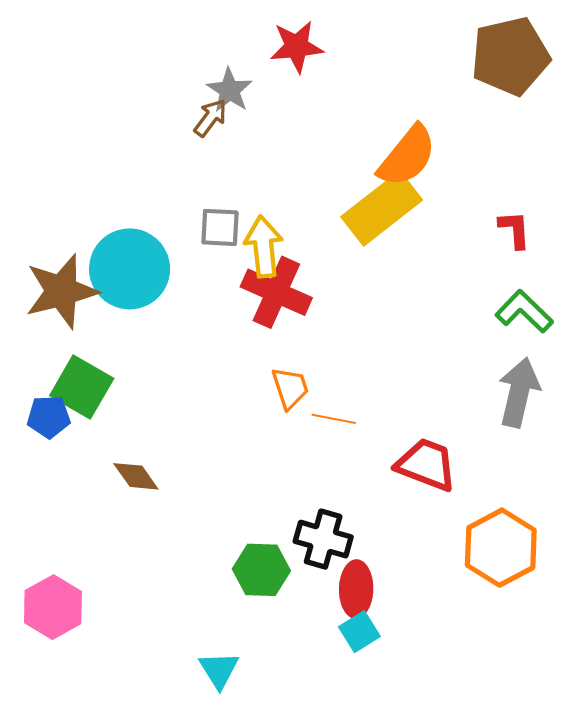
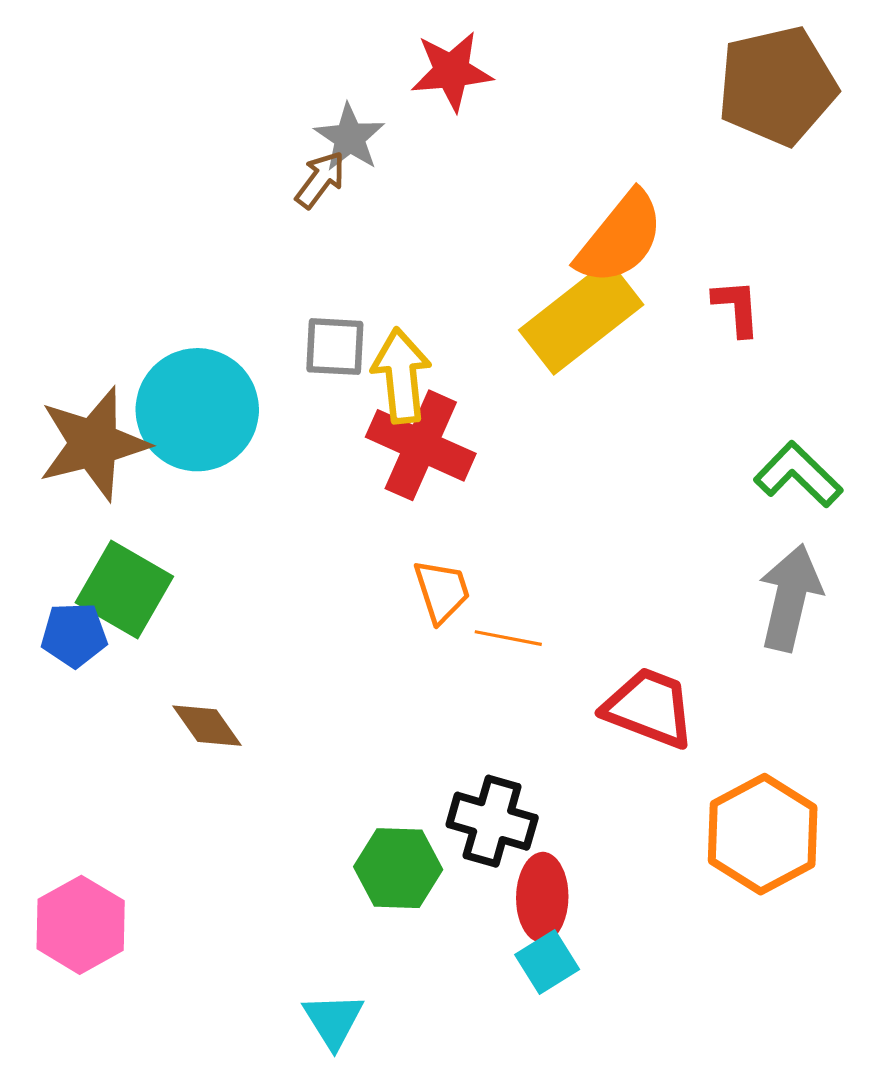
red L-shape: (515, 230) -> (737, 308), moved

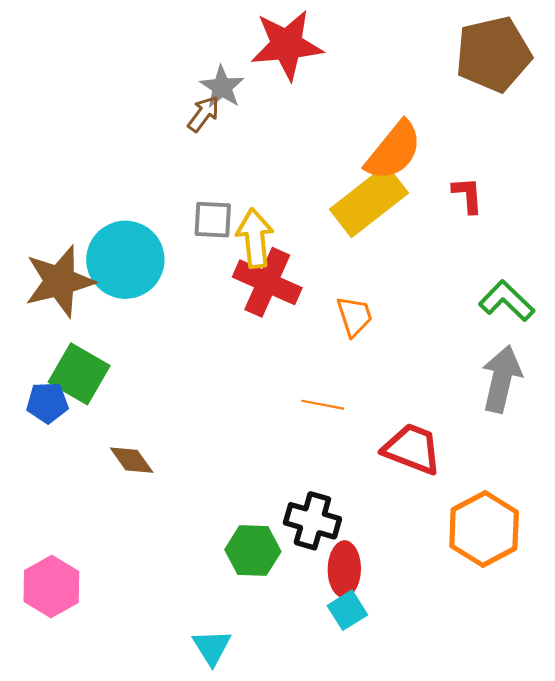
red star: (452, 71) -> (287, 45), size x1.4
orange trapezoid: (442, 591) -> (355, 316), moved

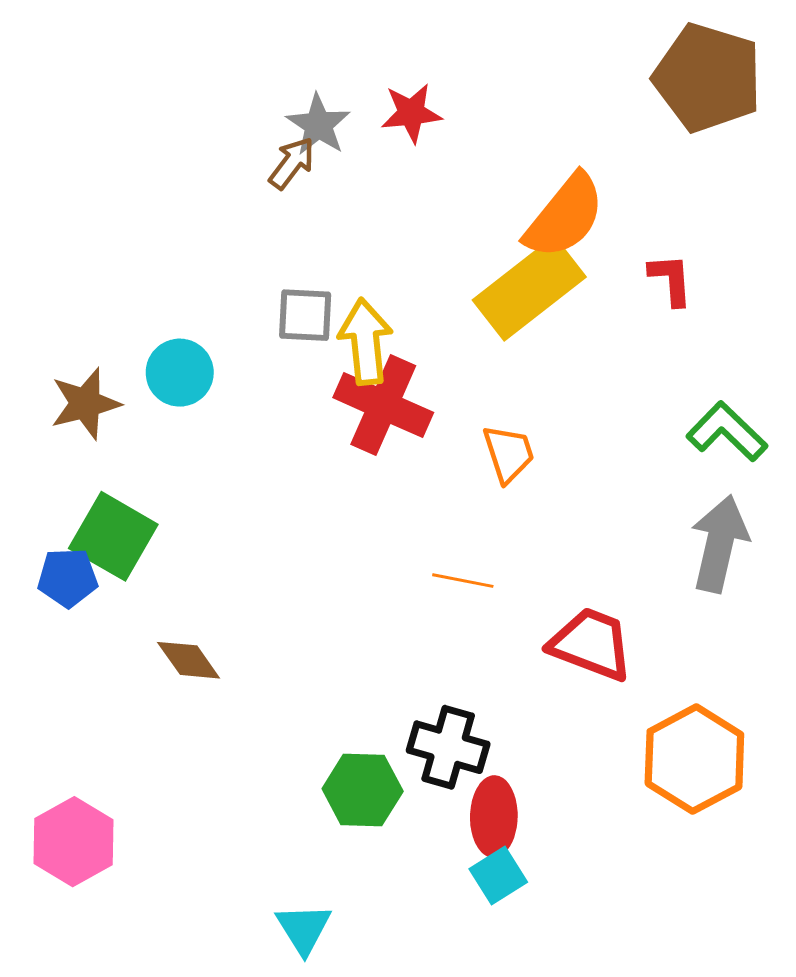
red star: (287, 45) -> (411, 113), moved, size x0.6
brown pentagon: (493, 54) -> (708, 78), turned 30
cyan circle: (125, 260) -> (180, 373), size x0.6
brown star: (60, 281) -> (85, 404), size x0.7

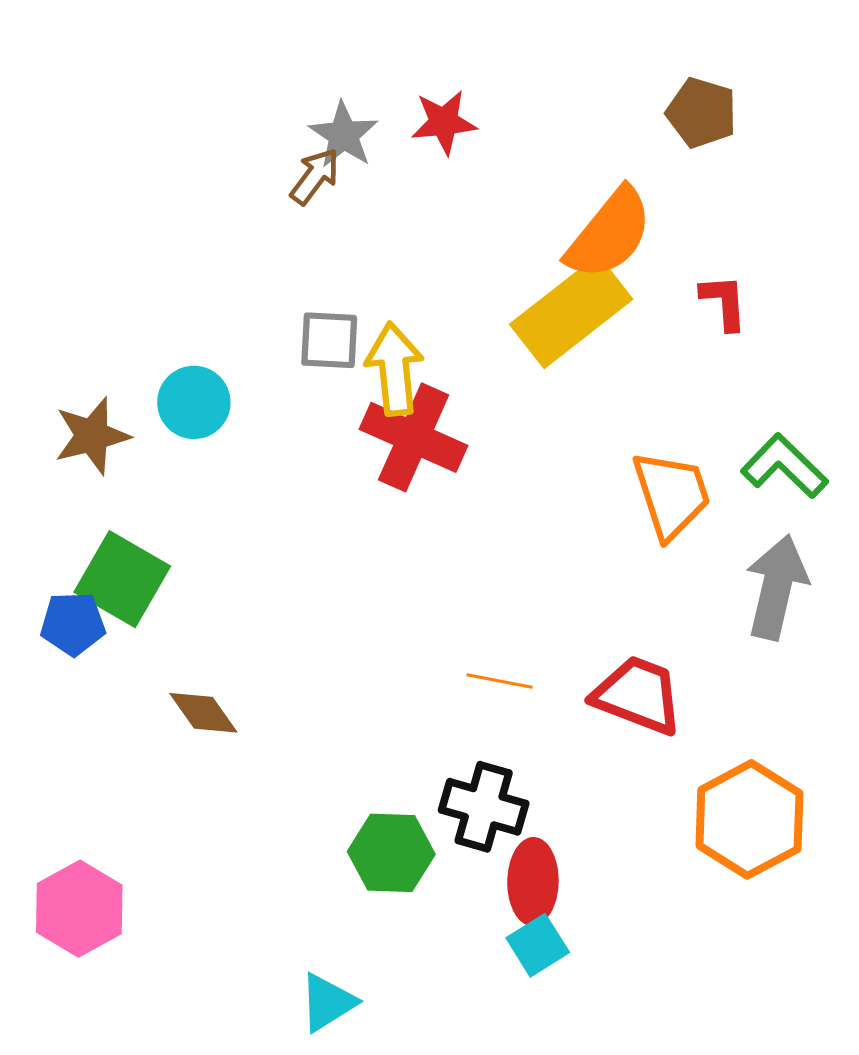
brown pentagon: (708, 78) -> (702, 113), moved, size x0.6
orange trapezoid: (509, 454) -> (671, 495), moved, size x1.4
orange line: (463, 581) -> (500, 681), moved
cyan triangle: (304, 929) -> (328, 1003), turned 30

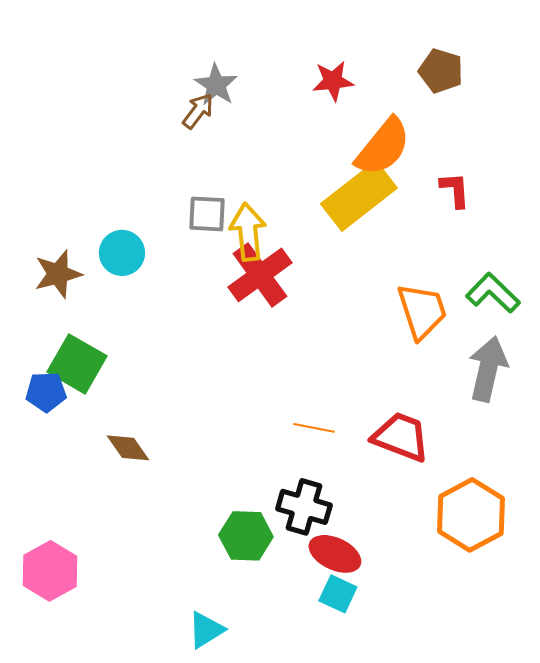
red star: (444, 122) -> (333, 81), moved
red cross: (414, 437) -> (260, 275), turned 30
red ellipse: (533, 882) -> (335, 554), turned -66
cyan square: (538, 945) -> (338, 594), turned -33

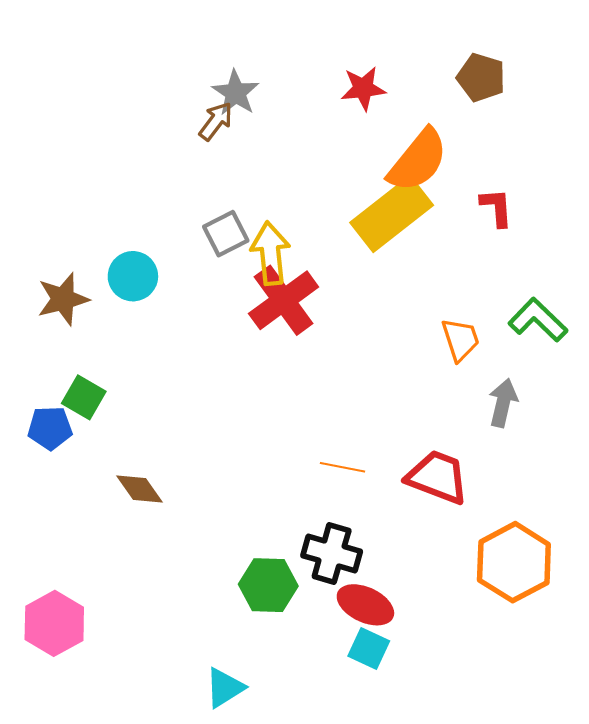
gray square: (207, 214) -> (226, 234), turned -30
orange trapezoid: (422, 311) -> (460, 340), size x0.7
green square: (77, 364) -> (84, 397), size x0.7
gray arrow: (488, 369) -> (503, 403), moved, size x0.7

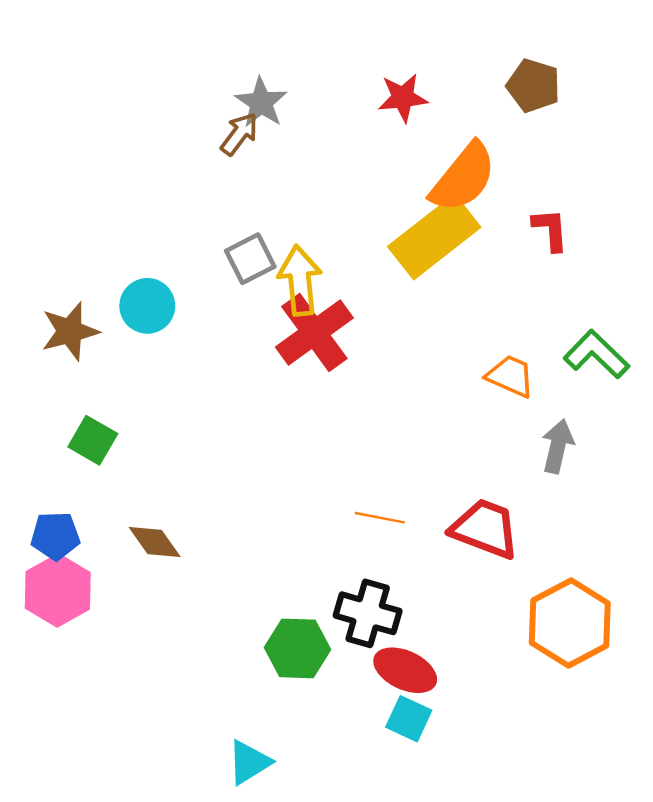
orange trapezoid: (460, 340) -> (510, 376), turned -48
blue pentagon: (50, 428) -> (55, 536), moved
pink hexagon: (54, 623) -> (58, 590), moved

